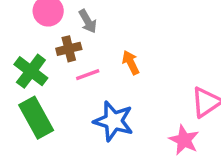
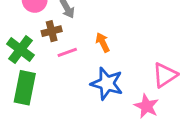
green rectangle: (36, 118) -> (25, 88), turned 40
blue star: (113, 121) -> (107, 84), moved

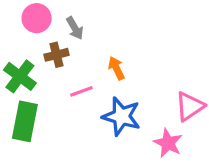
pink line: (67, 52) -> (81, 91), moved

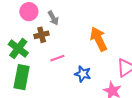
orange arrow: (116, 68) -> (99, 39), moved, size x1.6
blue star: (121, 116) -> (83, 74), size x0.7

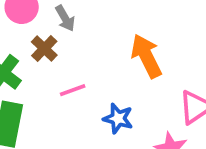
brown cross: (42, 35) -> (44, 49), turned -32

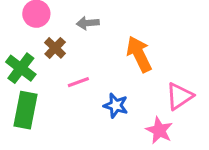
gray arrow: (65, 18) -> (88, 23), moved, turned 115

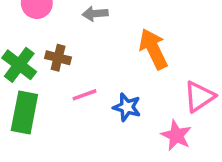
brown cross: (55, 48) -> (58, 58), moved, turned -30
pink line: (78, 82) -> (84, 95), moved

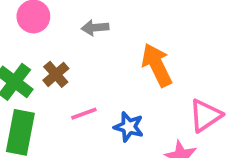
brown cross: (58, 58) -> (56, 74), turned 35

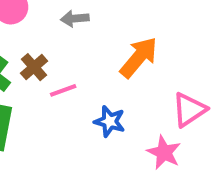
orange arrow: (157, 65) -> (139, 57), turned 66
pink line: (84, 114) -> (63, 90), moved

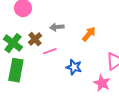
gray arrow: (75, 19) -> (57, 27), moved
orange arrow: (139, 57) -> (89, 34), size x0.7

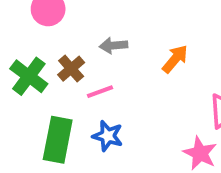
blue star: (74, 67) -> (108, 136), moved
green rectangle: (16, 70) -> (58, 140), moved

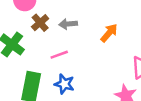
brown cross: (71, 69) -> (40, 23), moved

